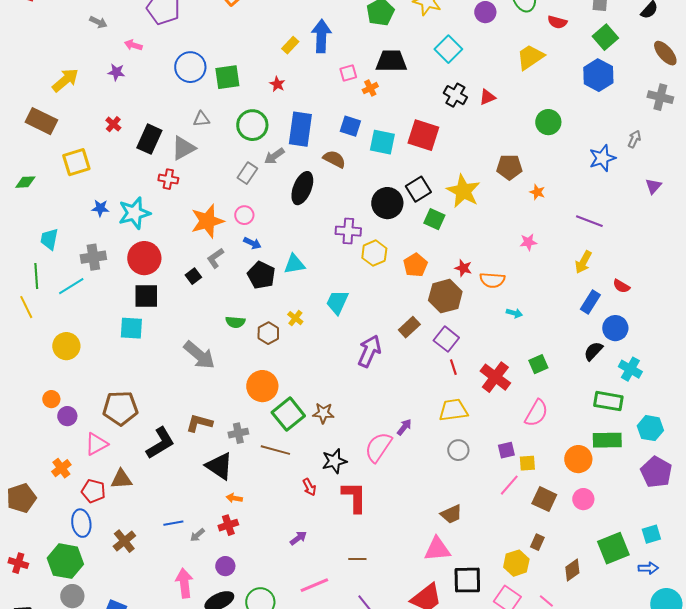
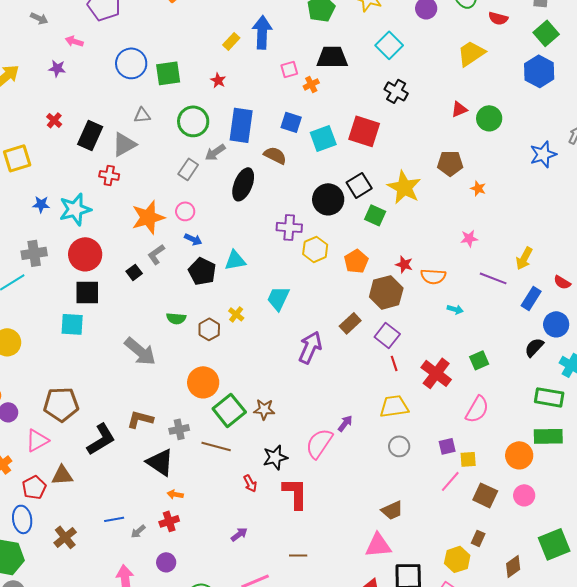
red triangle: (487, 97) -> (459, 109), moved
cyan square: (382, 142) -> (323, 138), turned -32
purple line: (589, 221) -> (493, 278), moved
red pentagon: (93, 491) -> (34, 487), turned 30

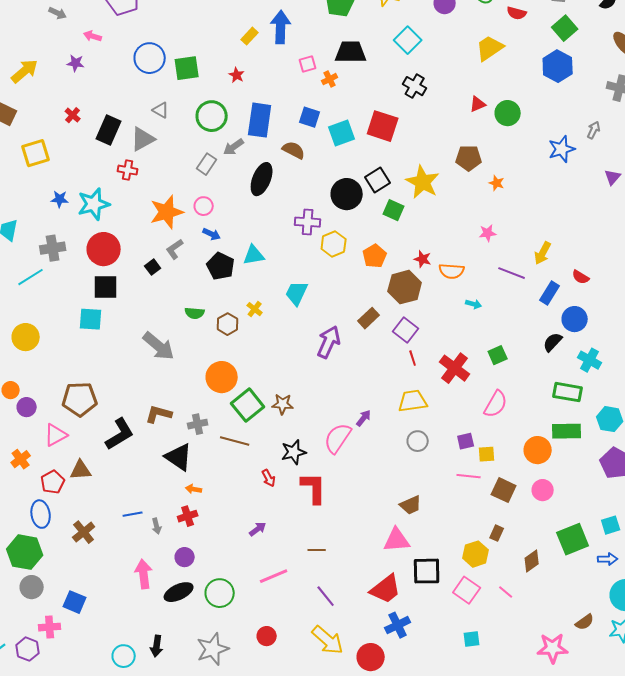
gray triangle: (142, 115) -> (161, 110), turned 36
pink line: (450, 481) -> (469, 476), turned 55
gray arrow: (138, 531) -> (157, 526), turned -63

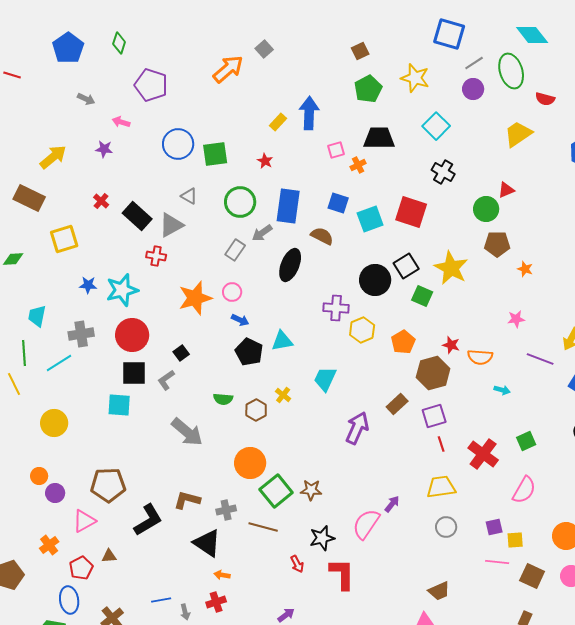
green circle: (508, 113) -> (486, 209), moved
black rectangle: (109, 130) -> (137, 216), turned -72
gray L-shape: (175, 249) -> (166, 380), moved
purple square: (406, 330) -> (434, 416), turned 35
brown triangle: (81, 470) -> (109, 556), size x0.7

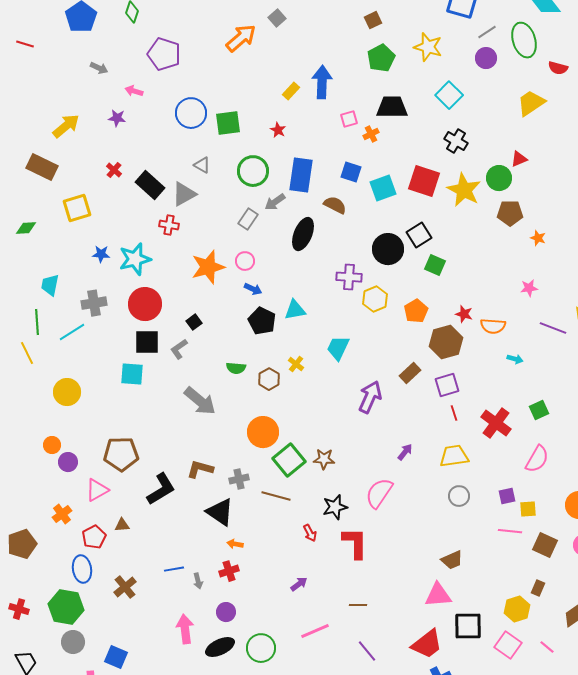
yellow star: (451, 268) -> (464, 190), moved
purple arrow: (392, 504) -> (405, 452), moved

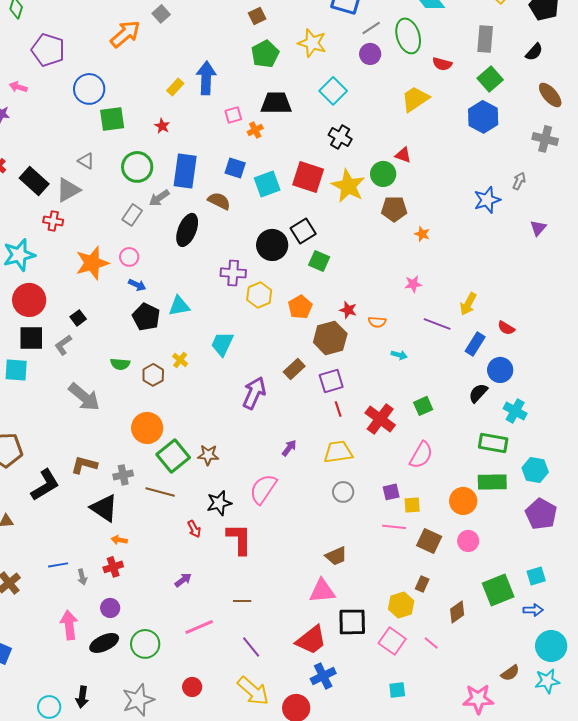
blue circle: (191, 113) -> (89, 89), moved
red triangle: (519, 159) -> (403, 155), turned 42
orange semicircle: (493, 326) -> (377, 322), size x0.7

